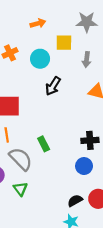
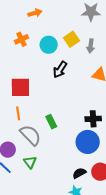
orange arrow: (38, 23) -> (35, 13), moved
yellow square: (64, 43) -> (71, 39), moved, turned -35
blue circle: (84, 166) -> (88, 142), size x1.5

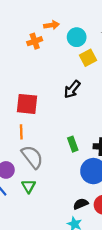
orange cross: (21, 39) -> (35, 41), moved
cyan circle: (49, 45) -> (77, 37), moved
green rectangle: (51, 122) -> (73, 144), moved

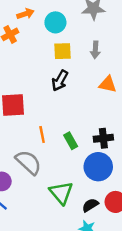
yellow square: (88, 58) -> (63, 51), moved, turned 35
orange line: (21, 132) -> (42, 134), moved
green triangle: (29, 186) -> (61, 193), moved, size x1.5

